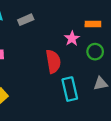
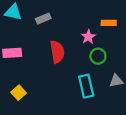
green circle: (95, 52) -> (98, 56), moved
red semicircle: (53, 62) -> (57, 52), moved

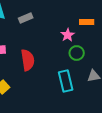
red semicircle: (57, 52) -> (28, 60), moved

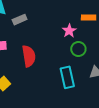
gray rectangle: (26, 18) -> (20, 20), moved

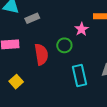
green circle: (78, 49) -> (64, 45), moved

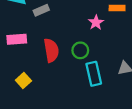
green circle: (64, 45) -> (80, 50), moved

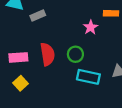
pink rectangle: (17, 39) -> (18, 57), moved
cyan rectangle: (94, 74) -> (88, 77), turned -65

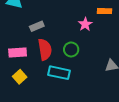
gray rectangle: (38, 15) -> (37, 26), moved
cyan rectangle: (88, 77) -> (59, 73), moved

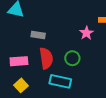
gray rectangle: (37, 26) -> (38, 35), turned 32

